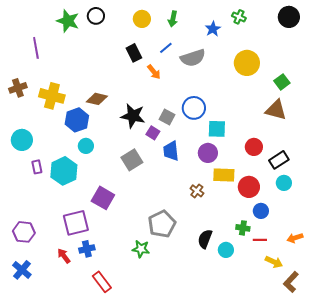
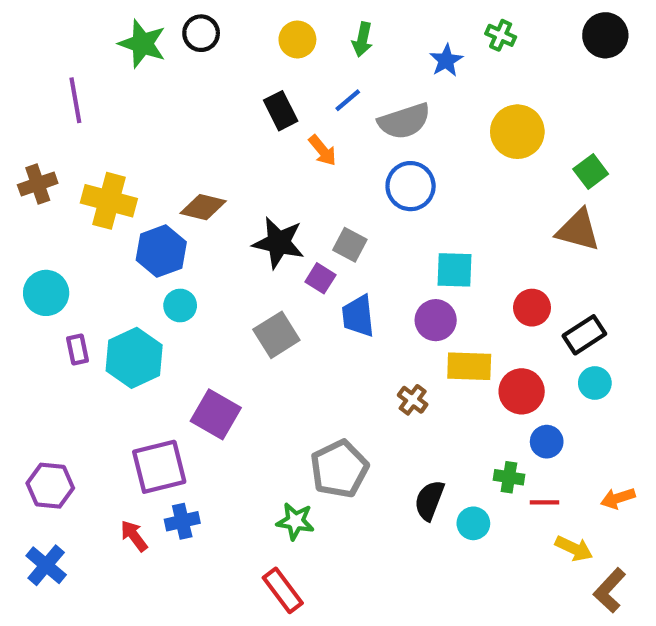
blue circle: (194, 108) -> (411, 186), moved
red rectangle: (102, 282) -> (283, 590), moved

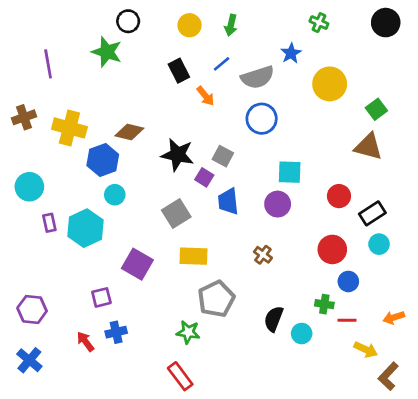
green star: (142, 44) -> (107, 52), moved
blue star: (446, 60) -> (291, 53), moved
yellow rectangle: (469, 366) -> (194, 256), moved
purple square: (159, 467) -> (101, 297), size x0.6

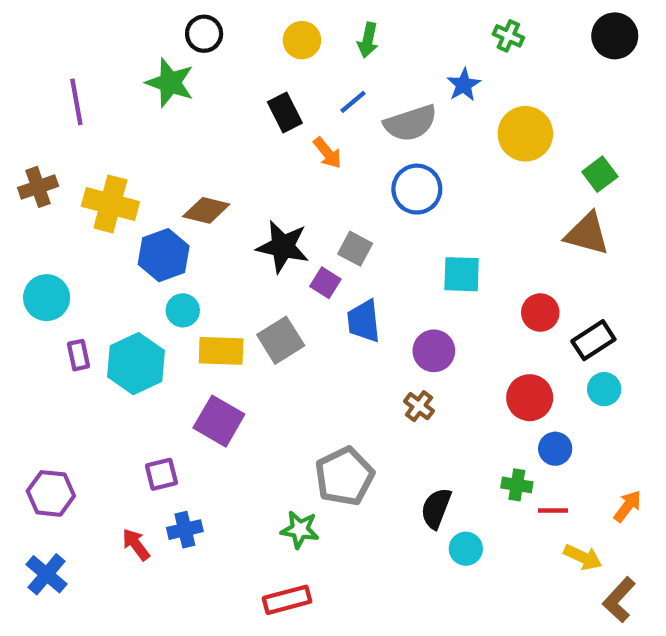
purple circle: (278, 204) -> (434, 351), moved
yellow rectangle: (194, 256) -> (221, 351), moved
orange arrow: (394, 318) -> (628, 506), turned 145
cyan circle: (302, 334) -> (466, 549), moved
red rectangle: (180, 376) -> (287, 600), turned -68

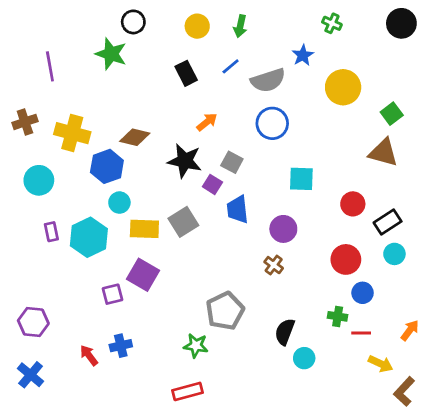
orange arrow: (327, 153) -> (207, 122), moved, turned -90
cyan circle: (47, 298) -> (39, 180), moved
purple square: (161, 474) -> (112, 294), moved

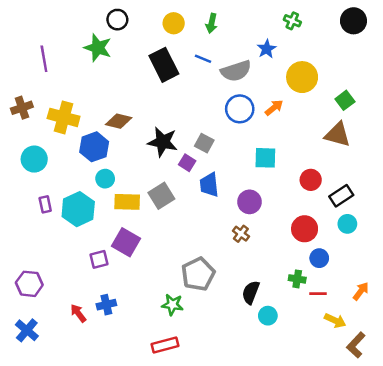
blue line: (231, 66) -> (203, 59), turned 63
black rectangle: (186, 73) -> (164, 65), size x1.5
orange arrow: (207, 122) -> (274, 108), moved

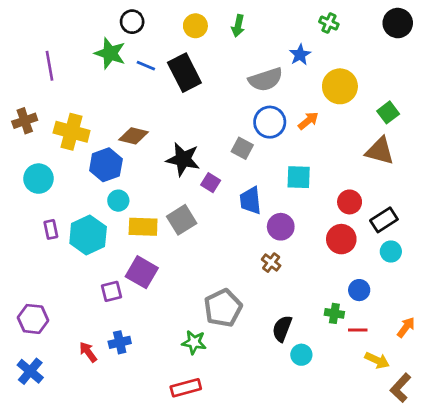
blue line: (203, 59) -> (146, 66), moved
gray square: (204, 143) -> (242, 148), moved
blue trapezoid: (209, 185) -> (250, 201), moved
red circle: (305, 229) -> (341, 239), moved

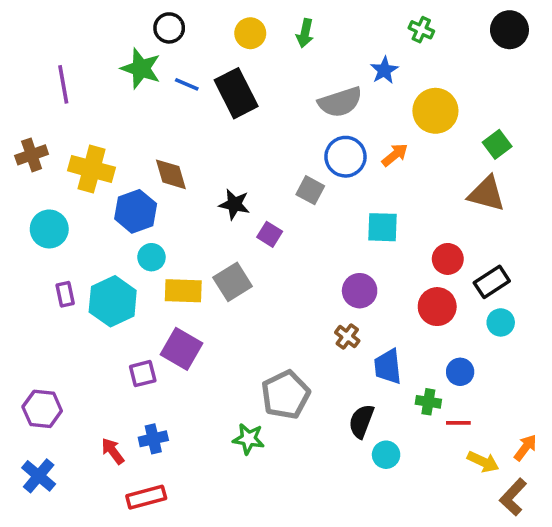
brown diamond: (133, 136) -> (171, 174), turned 60
black star: (183, 159) -> (234, 204), size x0.7
blue trapezoid: (250, 201) -> (388, 367), moved
orange arrow: (406, 327) -> (525, 448), moved
red rectangle: (186, 388) -> (146, 497), moved

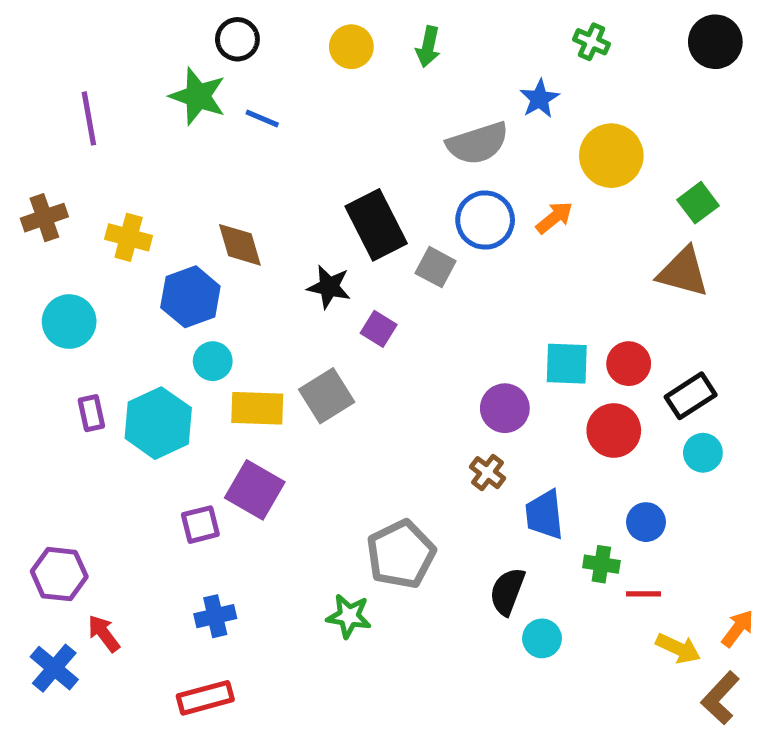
black rectangle: (236, 93) -> (376, 225), moved
yellow cross: (92, 169) -> (129, 237), size x0.7
cyan square: (383, 227) -> (567, 364), moved
red arrow: (113, 451) -> (104, 633), moved

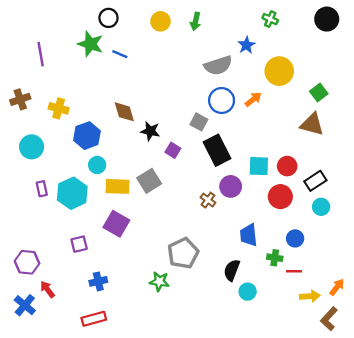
black rectangle: (376, 225) -> (217, 150), moved
brown diamond: (240, 245) -> (124, 112), moved
brown cross: (488, 473) -> (208, 200), moved
purple square: (200, 525) -> (79, 244), moved
yellow arrow: (678, 648) -> (310, 296), turned -30

